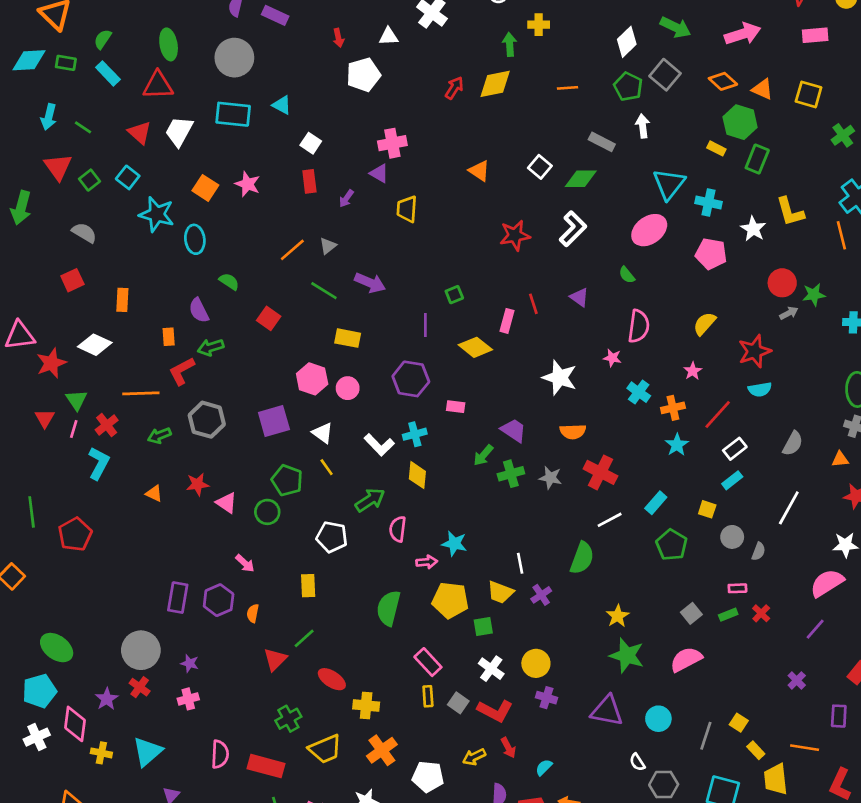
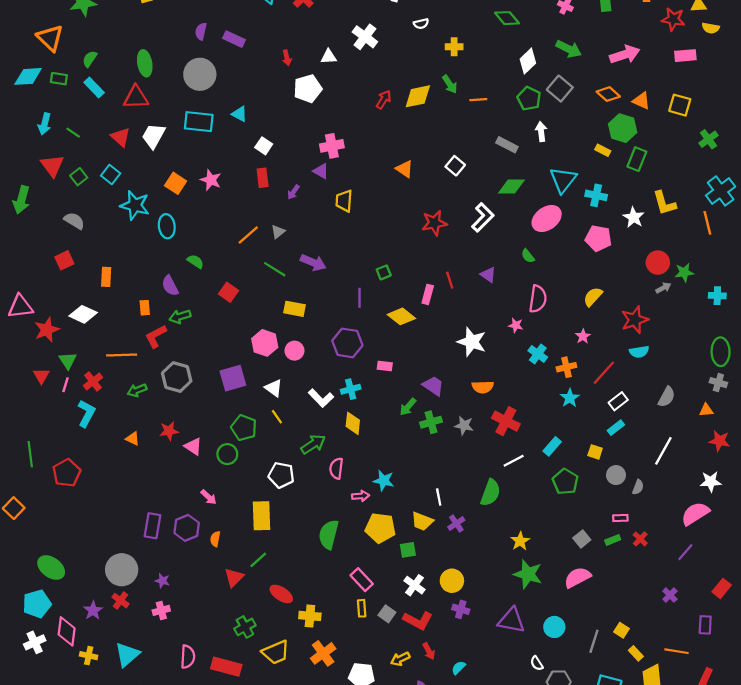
green arrow: (510, 44) -> (450, 84), moved, turned 150
green diamond: (581, 179) -> (511, 187), moved
yellow rectangle: (308, 586) -> (261, 516), size x1.5

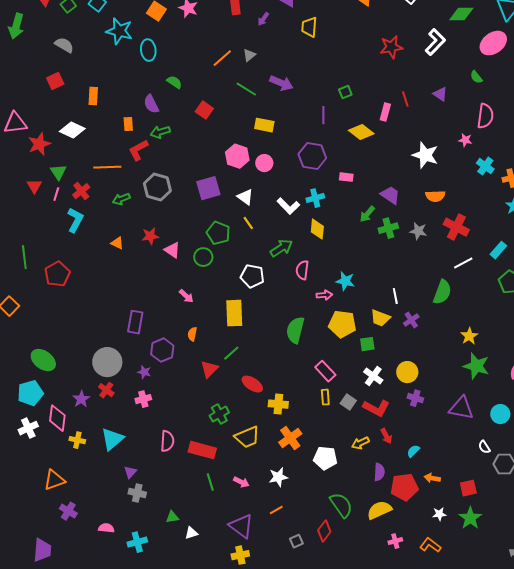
purple hexagon: (187, 528) -> (162, 350), moved

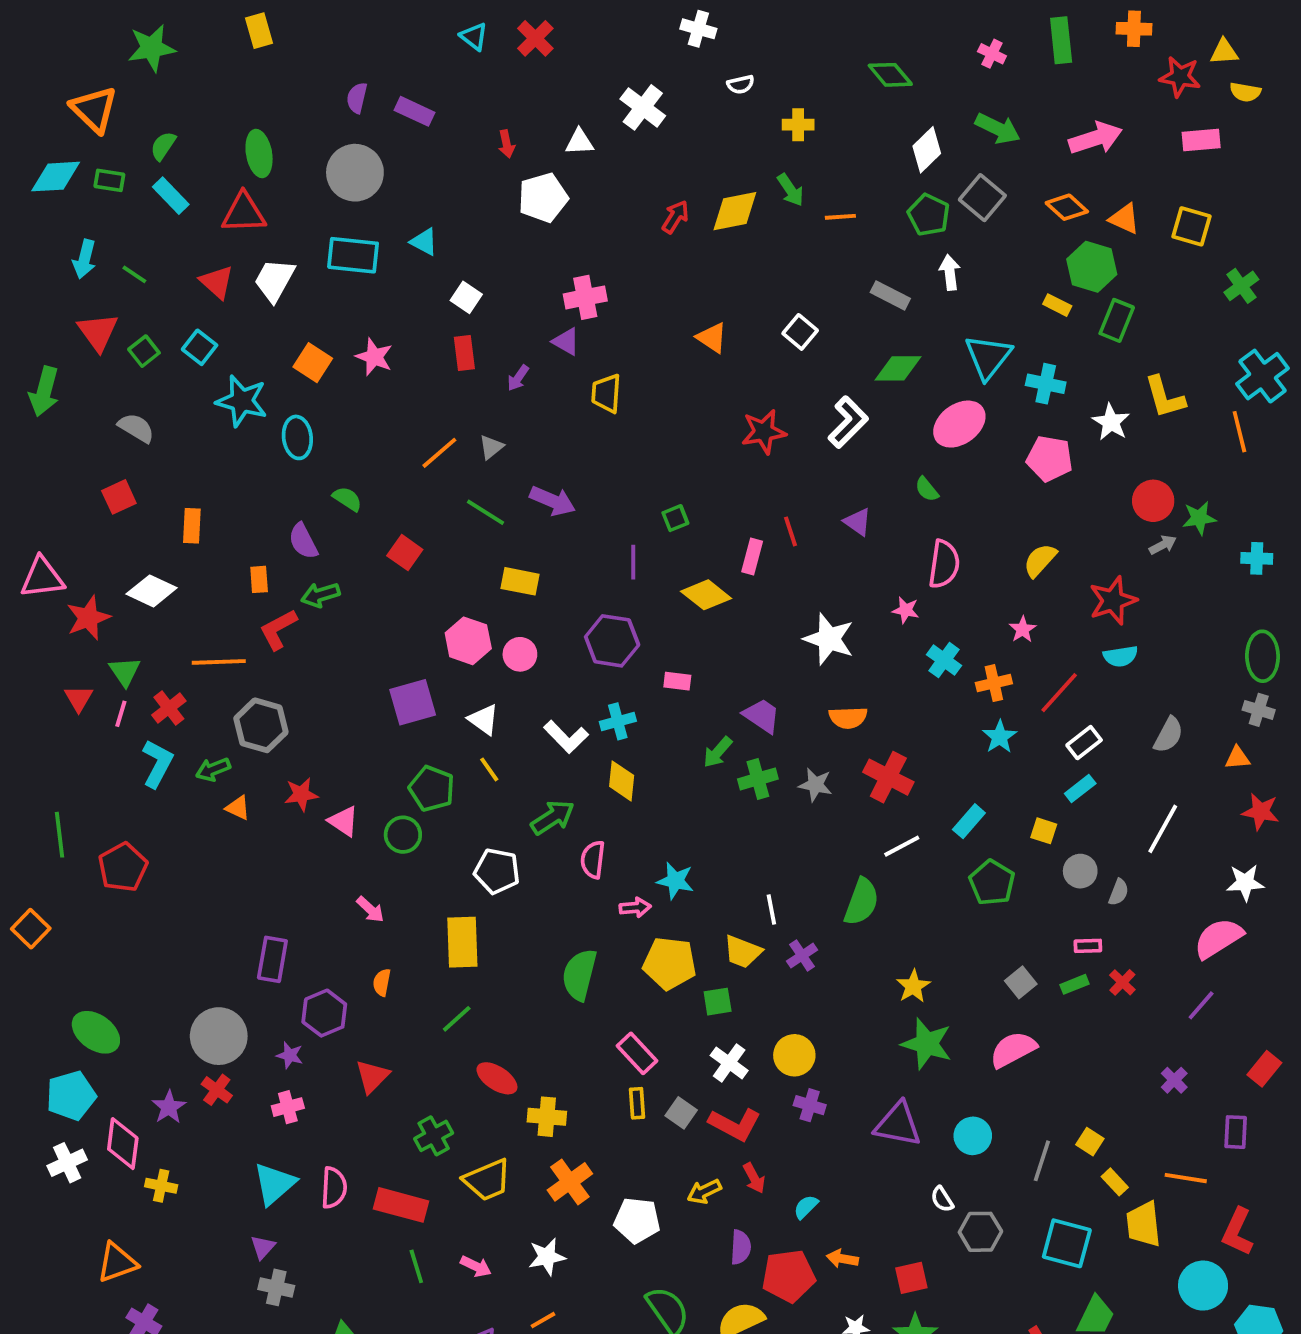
gray hexagon: (157, 187) -> (261, 725), moved
green arrow: (121, 199) -> (213, 769), moved
red triangle: (209, 369) -> (372, 1076), moved
cyan triangle: (112, 439) -> (274, 1184), moved

